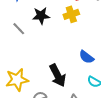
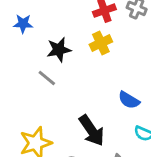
gray line: (19, 29) -> (47, 78), moved

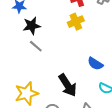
black star: (59, 50) -> (32, 26), moved

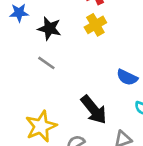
black star: (32, 26) -> (49, 29), moved, turned 30

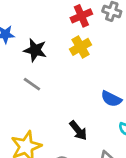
black arrow: (94, 110) -> (78, 130), size x0.7

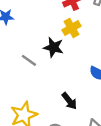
black star: (35, 50) -> (53, 47), moved

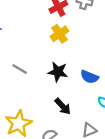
black star: (53, 47) -> (58, 72), moved

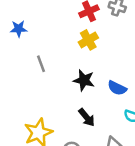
gray line: (20, 69) -> (41, 64), moved, turned 35

